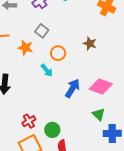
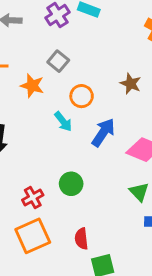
blue arrow: (72, 88) -> (103, 132), moved
green circle: (52, 130) -> (71, 184), moved

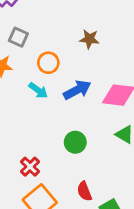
blue arrow: (103, 132) -> (77, 90), turned 44
green circle: (71, 184) -> (75, 142), moved

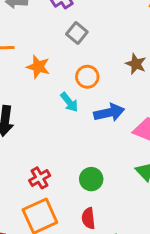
gray square: (18, 37) -> (77, 33), moved
green circle: (75, 142) -> (91, 179), moved

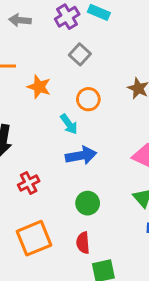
blue arrow: (109, 113) -> (81, 156), moved
red cross: (40, 178) -> (29, 183), moved

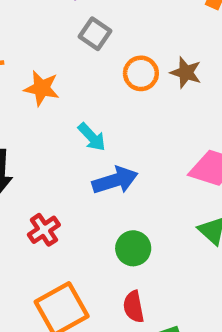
orange circle: (88, 99) -> (141, 73), moved

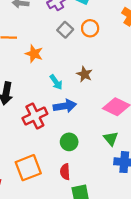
orange circle: (141, 73) -> (90, 28), moved
brown star: (186, 73) -> (84, 74), moved
red cross: (44, 230) -> (35, 116), moved, size x1.5

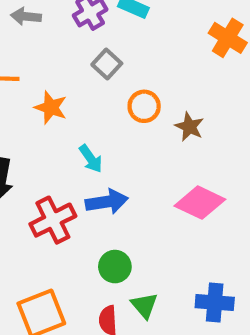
orange circle: (90, 28) -> (144, 106), moved
brown star: (84, 74) -> (189, 127), moved
green triangle: (111, 139) -> (144, 305), moved

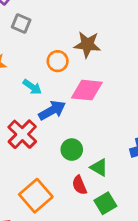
orange circle: (144, 106) -> (58, 61), moved
brown star: (189, 127) -> (87, 45), size x1.4
pink diamond: (200, 203) -> (87, 90), moved

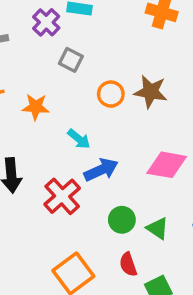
orange circle: (58, 61) -> (111, 94), moved
pink diamond: (87, 90) -> (167, 165), moved
green triangle: (99, 167) -> (158, 228), moved

